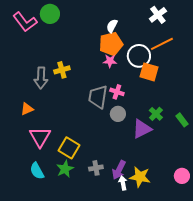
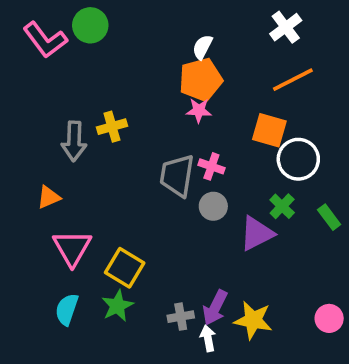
white circle: (139, 56) -> (298, 159), moved
gray cross: (96, 168) -> (181, 317), moved
cyan semicircle: (37, 171) -> (67, 309), turned 48
white arrow: (123, 183) -> (208, 338), moved

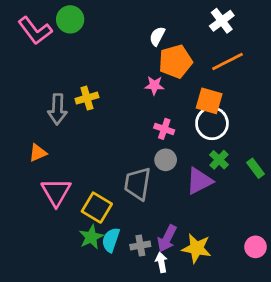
orange pentagon: (201, 80) -> (175, 62), moved
white circle: (298, 159) -> (212, 123), moved
gray trapezoid: (177, 175) -> (138, 184), moved
cyan semicircle: (67, 309) -> (111, 240), moved

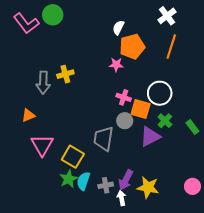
orange line: (227, 62) -> (171, 47), turned -45
orange square: (209, 101) -> (141, 109), moved

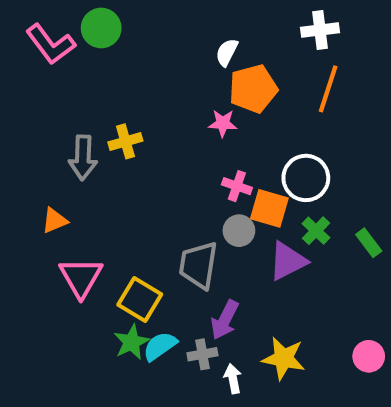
white cross: (167, 16) -> (320, 30), turned 30
purple arrow: (126, 180) -> (225, 320), moved
cyan semicircle: (83, 181) -> (160, 346), turned 36

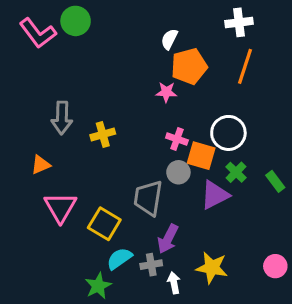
yellow cross: (125, 141) -> (103, 134), moved
green star: (132, 342) -> (98, 286), moved

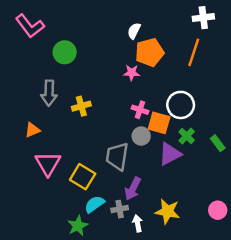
green circle: (76, 21) -> (65, 52), moved
white cross: (239, 22) -> (203, 18), moved

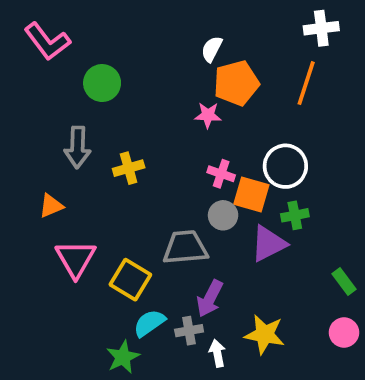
green cross: (187, 136) -> (295, 215), turned 35
green rectangle: (218, 143) -> (344, 281), moved
gray trapezoid: (117, 156) -> (185, 247), turned 76

